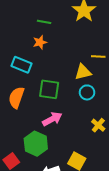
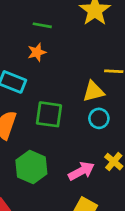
pink arrow: (52, 119) -> (81, 171), moved
green hexagon: (36, 144) -> (31, 167), moved

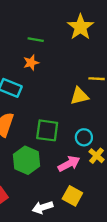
green square: (49, 114) -> (47, 130), moved
cyan circle: (99, 118) -> (84, 137), moved

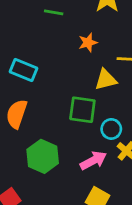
orange star: (31, 63) -> (88, 43), moved
green square: (47, 130) -> (82, 110), moved

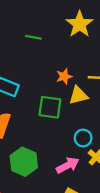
orange star: (88, 43) -> (64, 76), moved
green square: (82, 110) -> (50, 107), moved

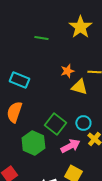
yellow triangle: (78, 95) -> (79, 87), turned 30
green square: (50, 107) -> (55, 124), moved, turned 30

